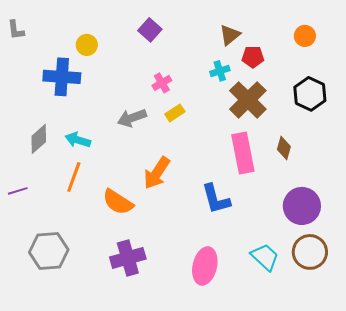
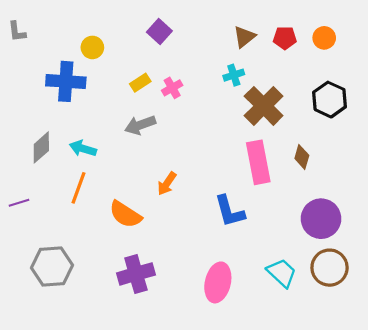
red pentagon: (253, 57) -> (285, 38), moved
yellow rectangle: (175, 113) -> (140, 83), moved
orange arrow: (157, 173) -> (167, 184), size x0.7

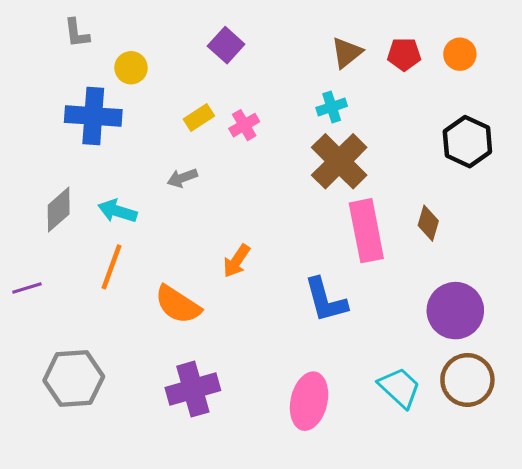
gray L-shape: (17, 31) -> (77, 33), moved
brown cross: (264, 106) -> (339, 161), moved
gray arrow: (140, 125) -> (182, 178), moved, size x0.7

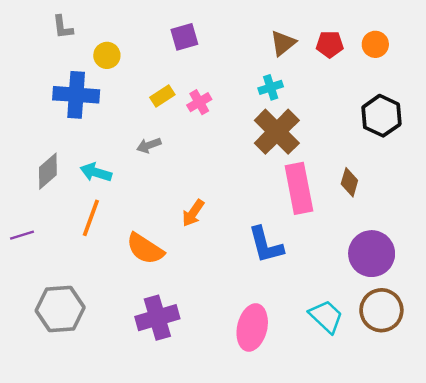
purple square: (226, 45) -> (184, 37), turned 32

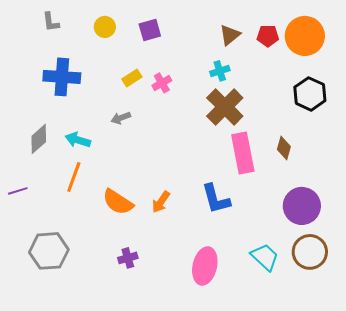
orange circle: (375, 44) -> (305, 36), size x1.8
yellow circle: (107, 55) -> (105, 27), moved
orange arrow: (193, 213) -> (161, 202), moved
purple cross: (157, 318) -> (128, 258), size x0.6

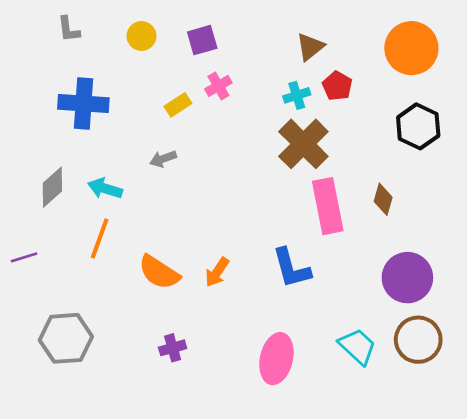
red pentagon: (268, 36) -> (337, 86), moved, turned 30
pink cross: (162, 83) -> (218, 86), moved

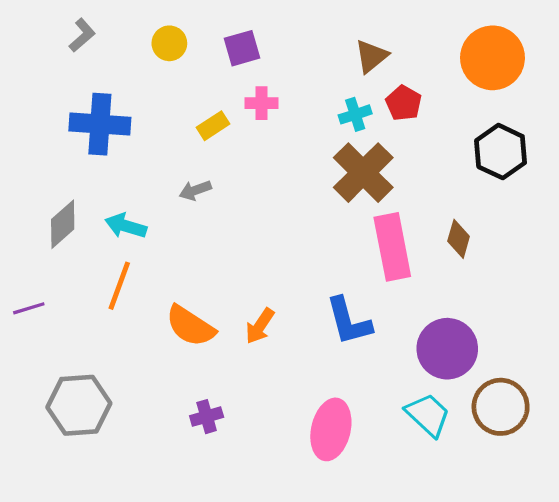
gray L-shape: (69, 29) -> (82, 35), turned -124
pink cross: (218, 86) -> (261, 103), turned 30
purple circle: (407, 278) -> (447, 349), moved

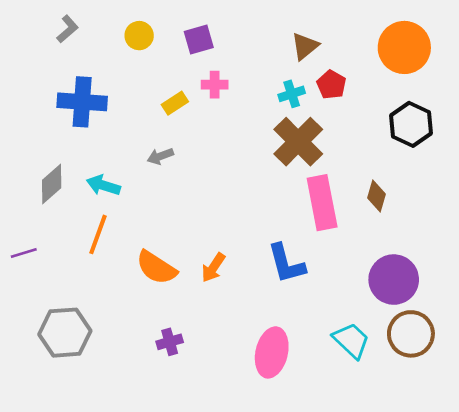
purple circle: (447, 349) -> (394, 280), moved

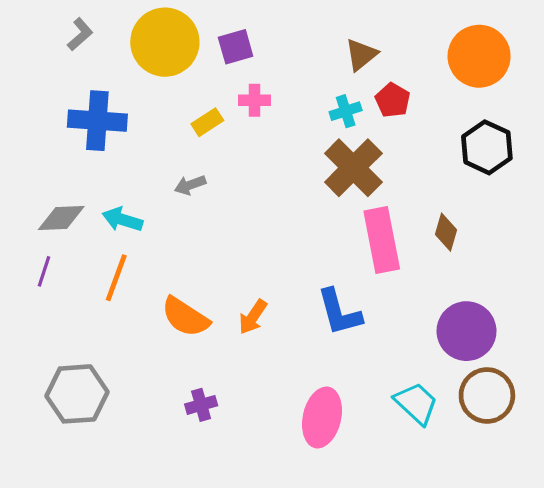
yellow circle: (139, 36) -> (165, 42), size x2.0
gray diamond: (52, 184) -> (61, 218), turned 39
purple line: (24, 253) -> (44, 271), moved, turned -55

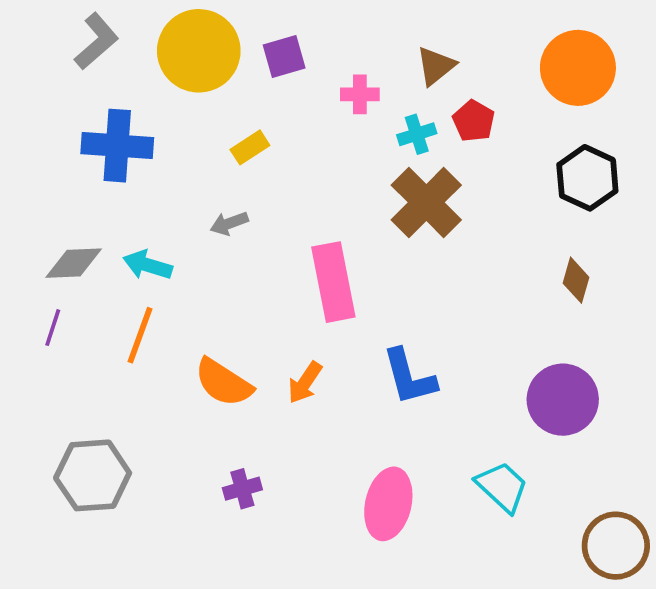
gray L-shape: (80, 34) -> (96, 41), size x1.4
pink cross: (254, 100) -> (360, 94), moved
brown diamond: (446, 232) -> (576, 280), moved
pink rectangle: (382, 240) -> (333, 282), moved
brown circle: (487, 395) -> (616, 546), moved

